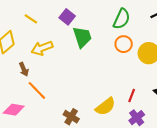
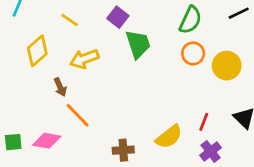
brown cross: (71, 117) -> (123, 150), turned -35

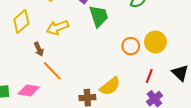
orange circle: (193, 53) -> (131, 46), moved
yellow circle: (227, 66) -> (155, 42), moved
yellow semicircle: (169, 137) -> (110, 86), moved

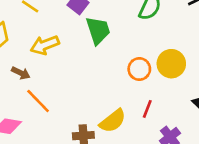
brown arrow: (39, 49) -> (21, 73), turned -40
red line: (149, 76) -> (147, 109), moved

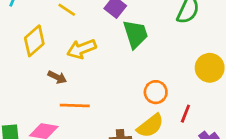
orange circle: (139, 69) -> (156, 92), moved
orange line: (38, 101) -> (75, 106), turned -44

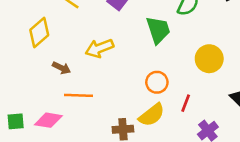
green trapezoid: (135, 34) -> (158, 30), moved
yellow arrow: (82, 49) -> (99, 48), moved

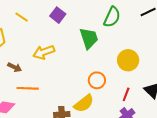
orange circle: (157, 82) -> (97, 80), moved
red line: (186, 103) -> (126, 94), moved

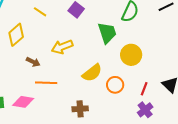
yellow circle: (128, 60) -> (131, 55), moved
orange circle: (97, 80) -> (115, 85), moved
yellow semicircle: (84, 103) -> (92, 73), moved

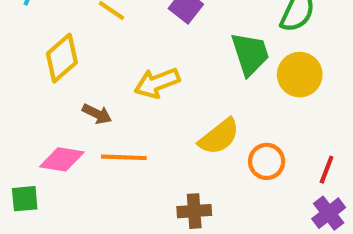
yellow circle: (131, 55) -> (300, 75), moved
pink diamond: (23, 102) -> (62, 159), moved

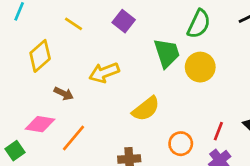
orange line: (124, 157) -> (73, 138), moved, turned -52
orange circle: (267, 161) -> (181, 144), moved
green square: (25, 199) -> (15, 151), turned -30

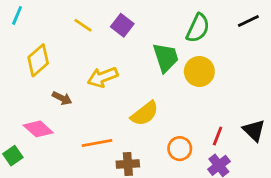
yellow line: (73, 24) -> (83, 25), moved
pink diamond: (40, 124) -> (38, 129), turned 32
orange line: (73, 138) -> (97, 143), moved, turned 40

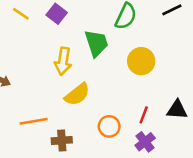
yellow circle: (199, 71) -> (141, 61), moved
yellow arrow: (103, 77) -> (63, 61), moved, turned -60
black triangle: (254, 130) -> (177, 110), turned -40

